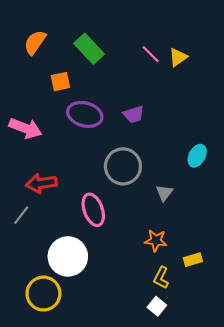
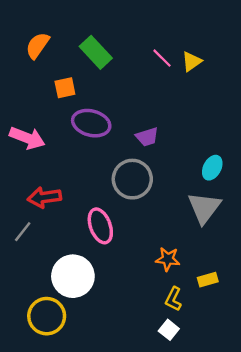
purple trapezoid: (134, 114) -> (147, 137), moved
gray triangle: (164, 193) -> (204, 208), moved, size x1.8

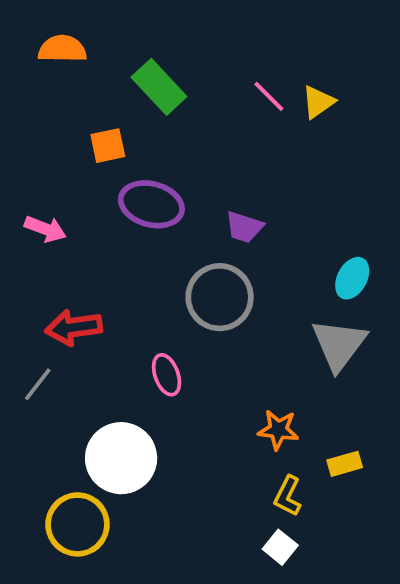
orange semicircle: (38, 45) -> (62, 49), moved, turned 56
purple trapezoid: (147, 137) -> (244, 227), turned 35
pink arrow: (27, 138) -> (45, 229), size x0.7
pink ellipse: (100, 226) -> (167, 375), size x0.7

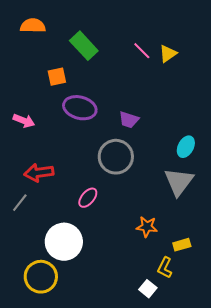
pink ellipse: (167, 375) -> (88, 198), turned 60
yellow L-shape: (288, 496) -> (165, 268), moved

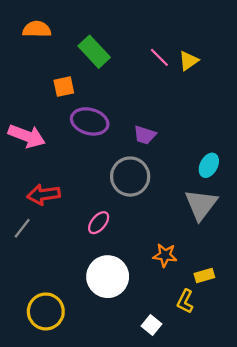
pink arrow: (24, 121) -> (27, 136), size x1.5
white circle: (64, 242) -> (108, 277), moved
white square: (148, 289) -> (151, 325), moved

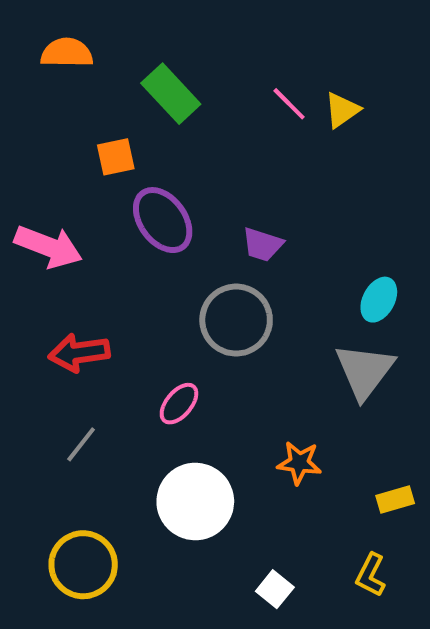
purple ellipse: (90, 121) -> (163, 220), turned 39
gray line: (22, 228) -> (81, 444), moved
yellow rectangle: (204, 275) -> (395, 499), moved
yellow L-shape: (185, 301) -> (371, 575), moved

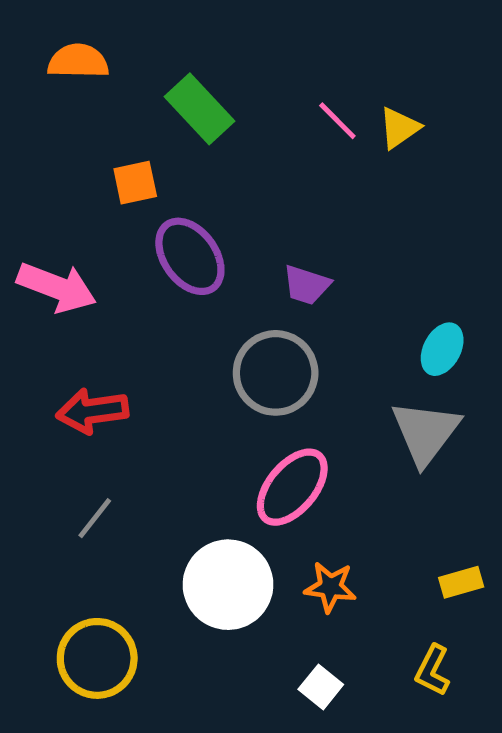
pink ellipse: (179, 404) -> (292, 487), moved, size x1.6
orange star: (299, 463) -> (330, 587), moved

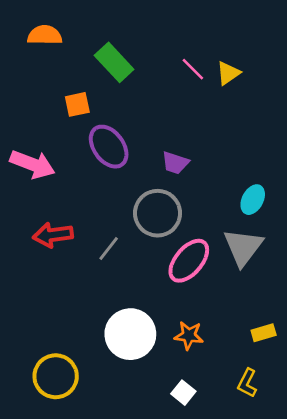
pink ellipse: (292, 487) -> (189, 261), moved
gray line: (95, 518) -> (109, 249), moved

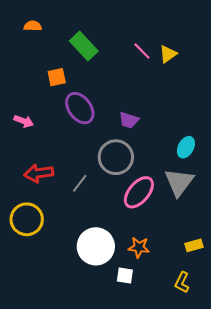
orange semicircle: (45, 35) -> (33, 26), size x0.7
pink arrow: (33, 164) -> (24, 121), size x0.6
yellow circle: (56, 376) -> (27, 219), moved
white square: (183, 393) -> (125, 275), moved, turned -30

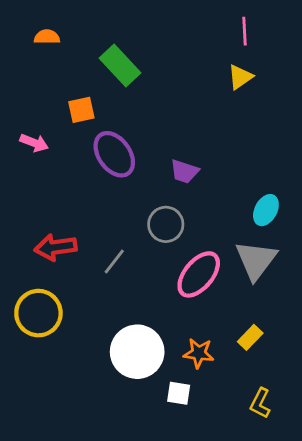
pink line: (142, 51) -> (244, 31), moved, turned 42
pink arrow: (24, 121) -> (34, 143), moved
gray circle: (116, 157) -> (166, 224), size x0.7
yellow rectangle: (194, 245) -> (250, 337), moved, turned -30

